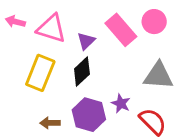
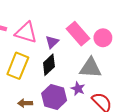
pink circle: (154, 22) -> (103, 38), moved
gray triangle: (158, 76) -> (90, 68), moved

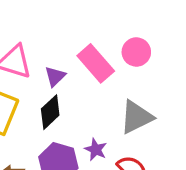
pink circle: (103, 38) -> (136, 52), moved
gray triangle: (90, 68) -> (136, 117), moved, turned -30

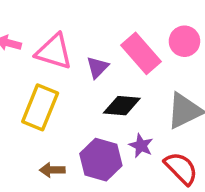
black diamond: (50, 112) -> (122, 106), moved, turned 48

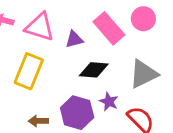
purple triangle: (97, 67) -> (74, 39), turned 30

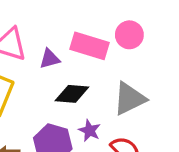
pink rectangle: (109, 28) -> (90, 46), turned -32

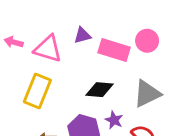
purple triangle: (50, 59) -> (82, 35), moved

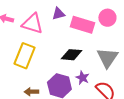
gray triangle: (147, 94) -> (107, 58), turned -30

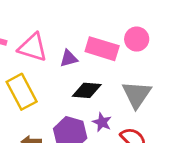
purple triangle: (58, 14) -> (69, 58), moved
yellow rectangle: (24, 56) -> (22, 92), turned -50

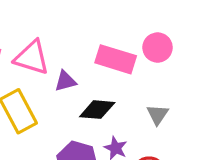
purple triangle: (69, 58) -> (65, 81), moved
gray triangle: (137, 94) -> (158, 115), size x0.6

